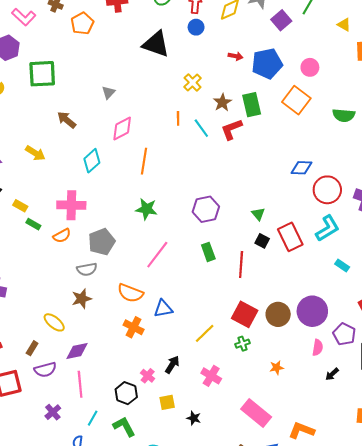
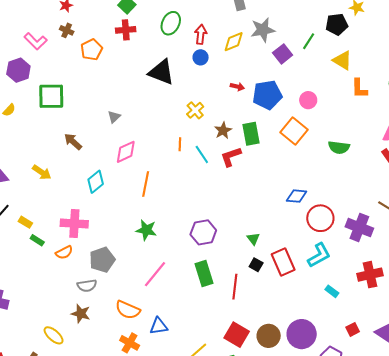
yellow triangle: (344, 25) -> (342, 60), size x1.5
green rectangle: (208, 252) -> (204, 273), size x1.4
brown star: (82, 299) -> (81, 314), turned 30

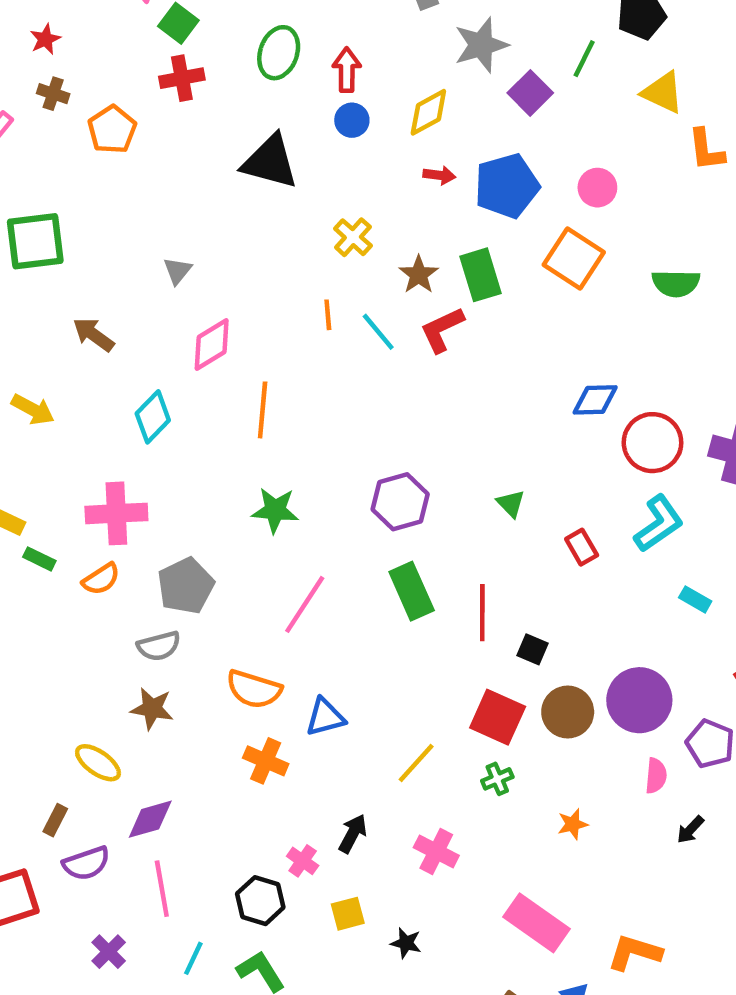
yellow diamond: (234, 42) -> (428, 112), moved
red rectangle: (283, 262) -> (582, 547), size x0.6
black square: (256, 265) -> (532, 649), moved

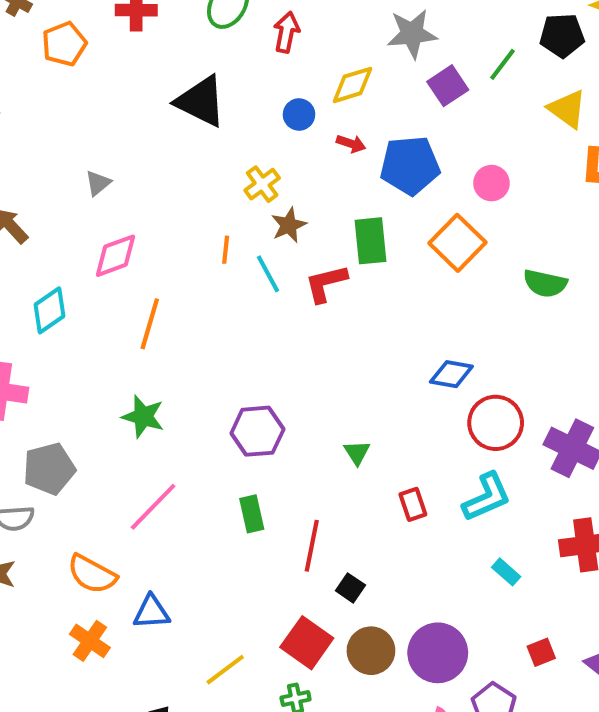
blue circle: (352, 120) -> (299, 114), moved
brown star: (419, 275) -> (289, 225), moved
green rectangle: (412, 591) -> (252, 514), size x0.7

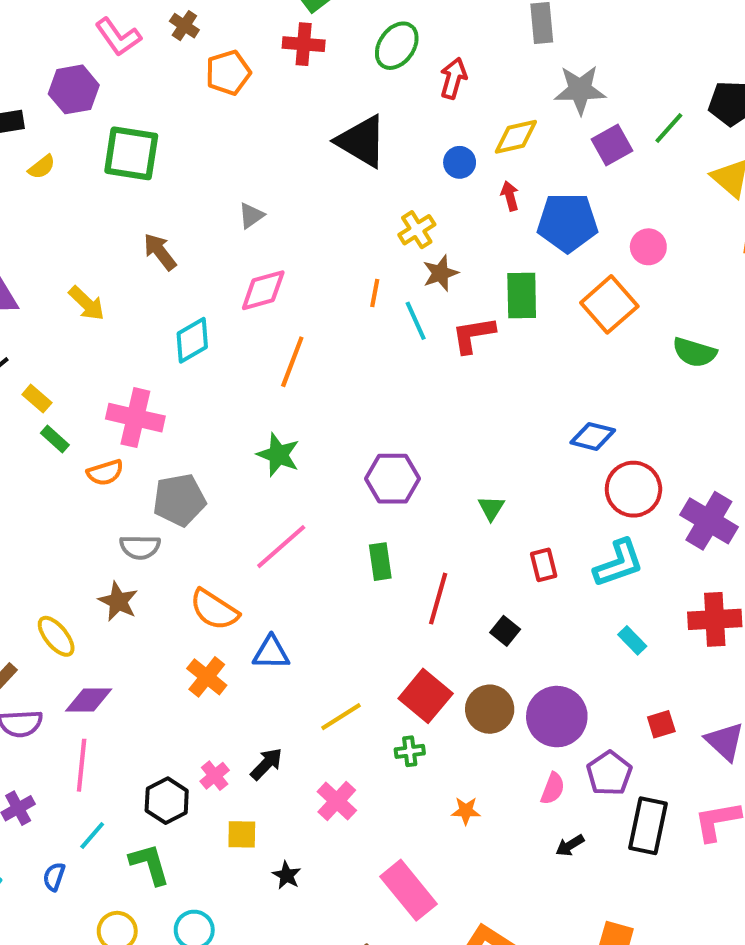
red arrow: (351, 144) -> (510, 196), turned -128
black square: (350, 588) -> (505, 631), moved

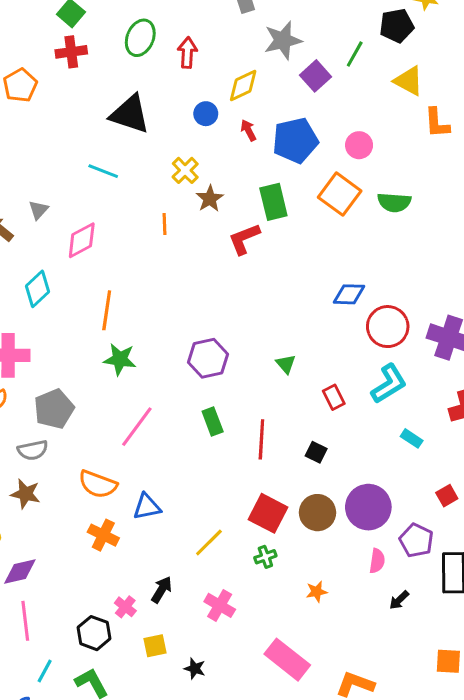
gray triangle: (251, 216) -> (38, 210), moved
cyan line: (416, 321) -> (103, 171), moved, turned -32
green semicircle: (694, 352) -> (394, 202), moved
orange line: (292, 362) -> (107, 310), moved

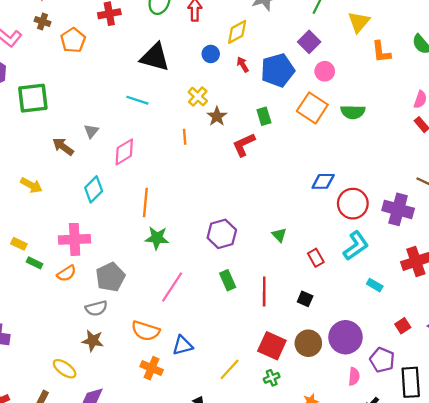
purple square: (315, 76) -> (309, 42), moved
yellow triangle: (409, 81) -> (359, 22), turned 45
green rectangle: (273, 202) -> (264, 116), size x0.7

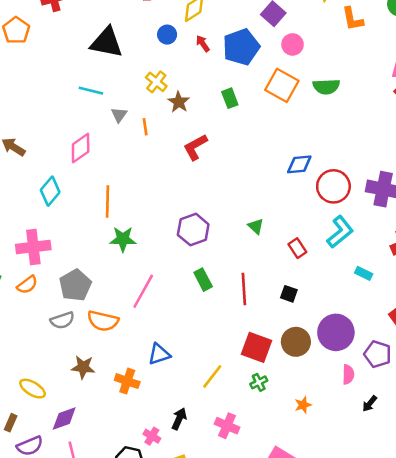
gray triangle: (91, 131) -> (119, 115), moved
red L-shape: (244, 145) -> (195, 147), moved
orange semicircle: (146, 331) -> (103, 321), moved
brown star: (93, 341) -> (83, 367), moved

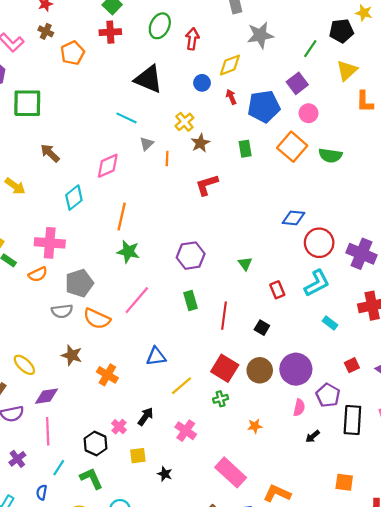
blue triangle: (159, 354) -> (156, 356), moved

